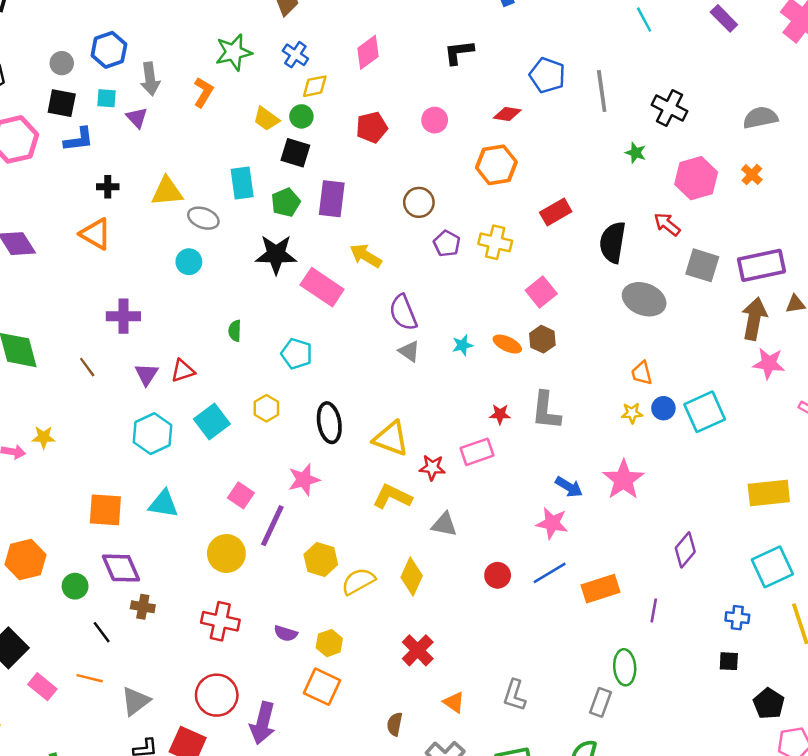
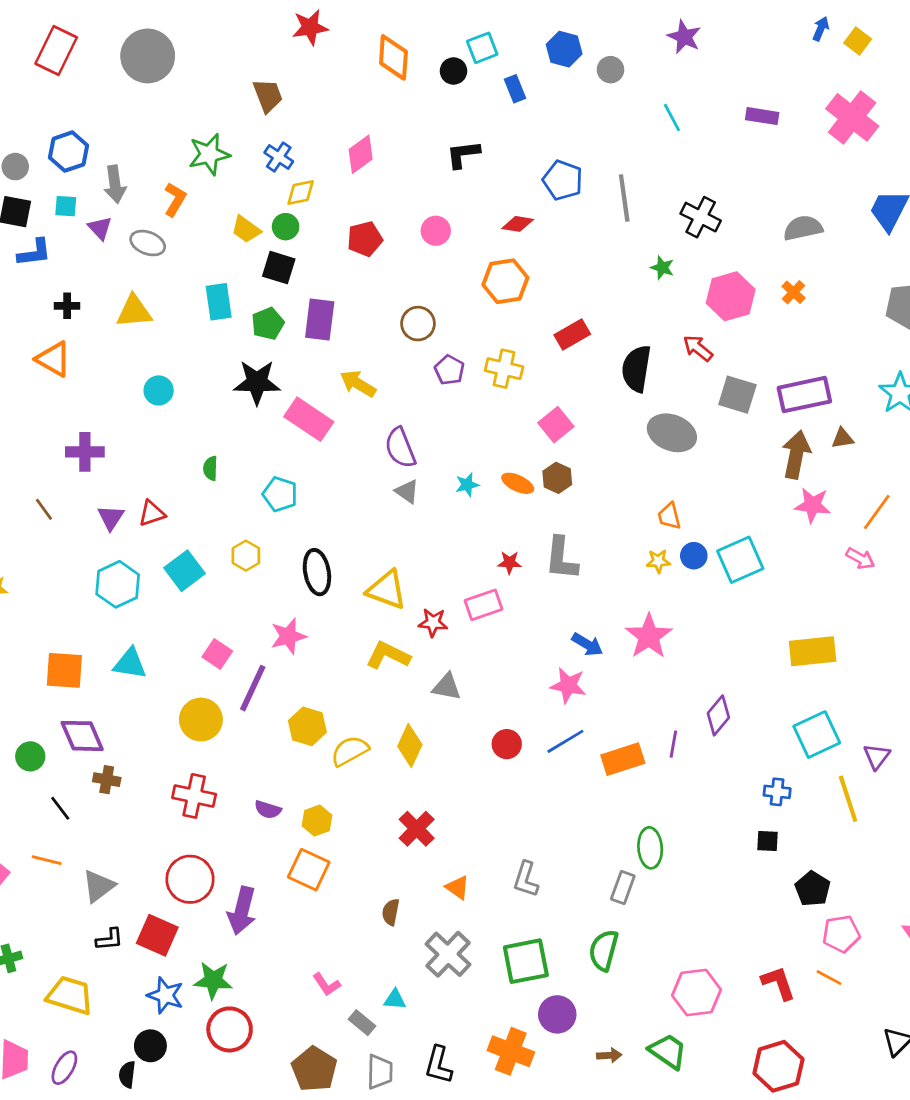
purple rectangle: (724, 18) -> (762, 116), turned -36
gray ellipse: (203, 218) -> (148, 243), moved
purple line: (654, 610) -> (673, 744), moved

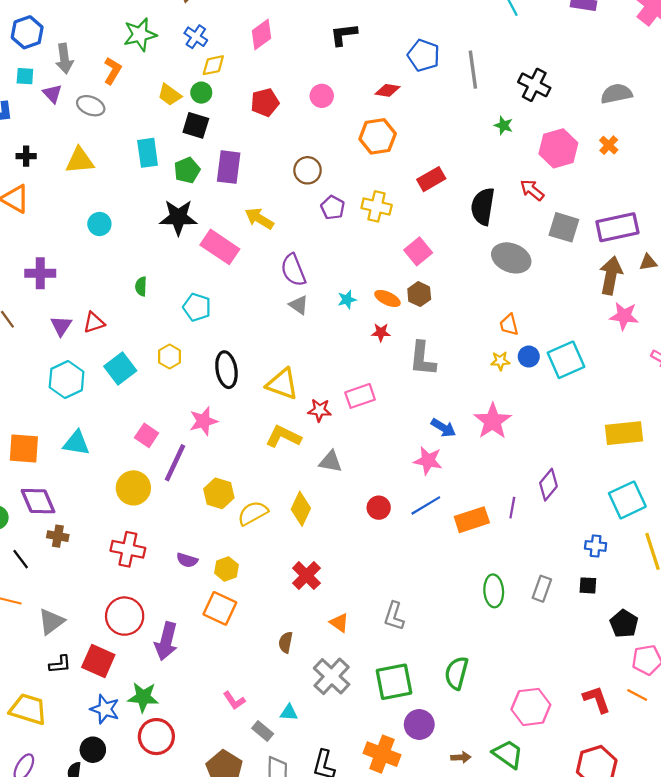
red star: (509, 563) -> (381, 332), moved
gray rectangle: (623, 887) -> (542, 589), moved

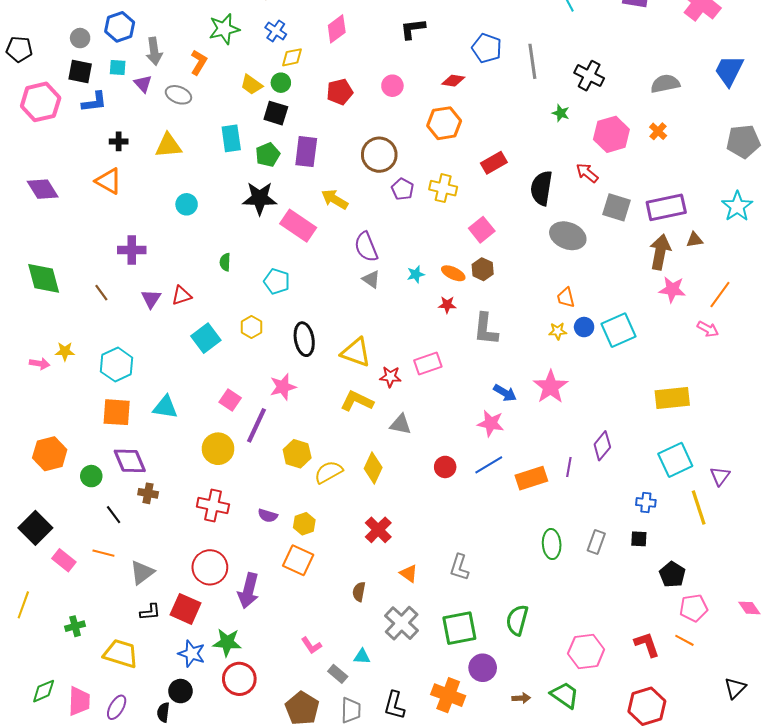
brown circle: (308, 170) -> (379, 155), size x1.4
cyan hexagon: (67, 380) -> (117, 365), moved

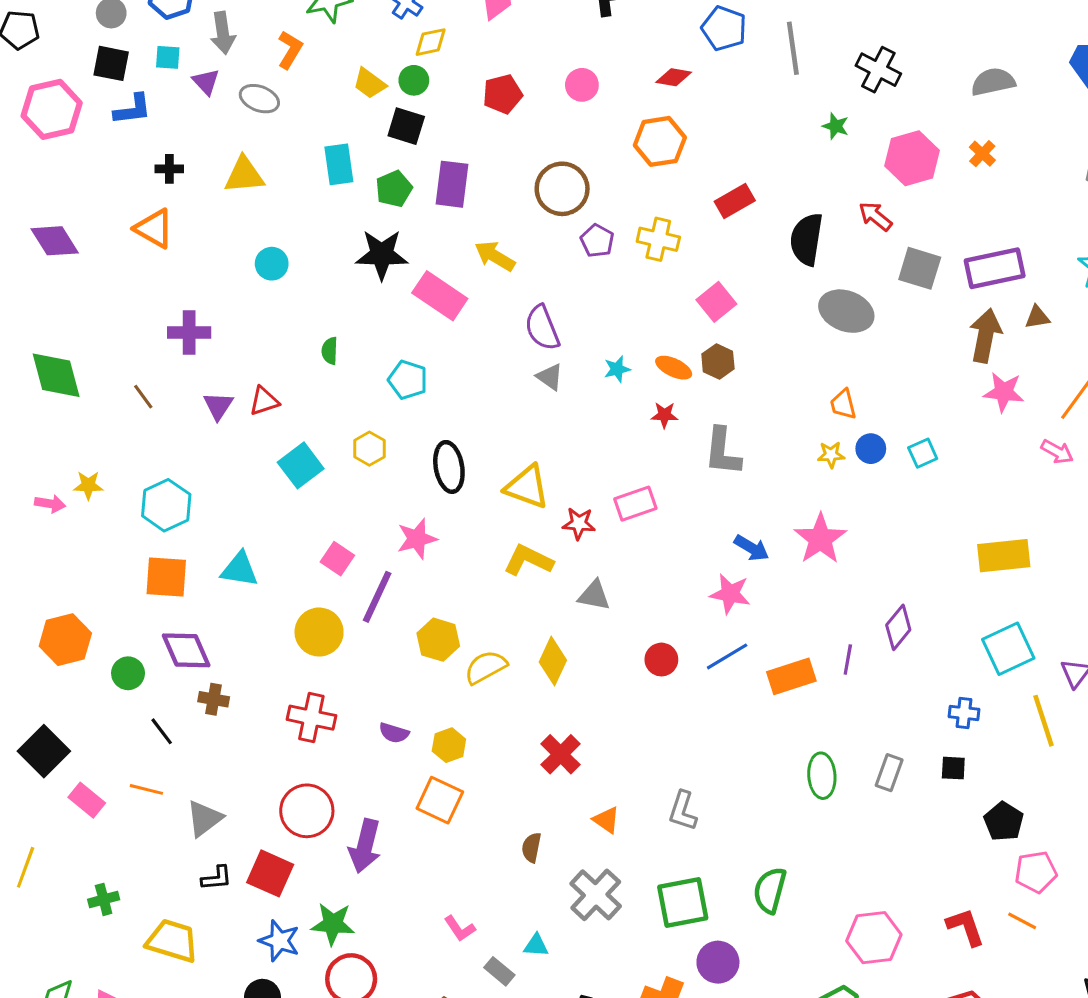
cyan square: (619, 330) -> (923, 453), size x0.6

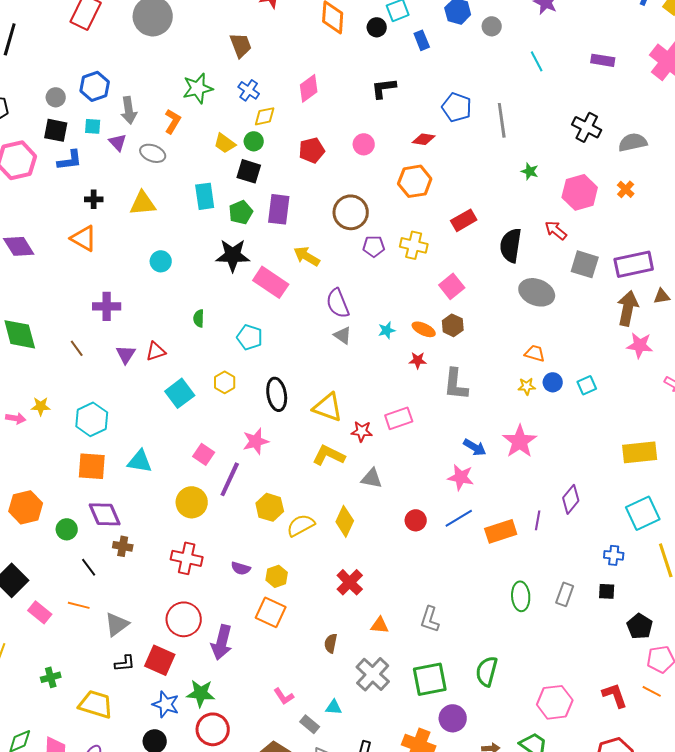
black cross: (878, 70) -> (587, 127), moved
purple pentagon: (597, 241) -> (374, 246), turned -30
orange trapezoid: (843, 404) -> (535, 353), turned 120
orange triangle: (606, 820) -> (380, 625), turned -30

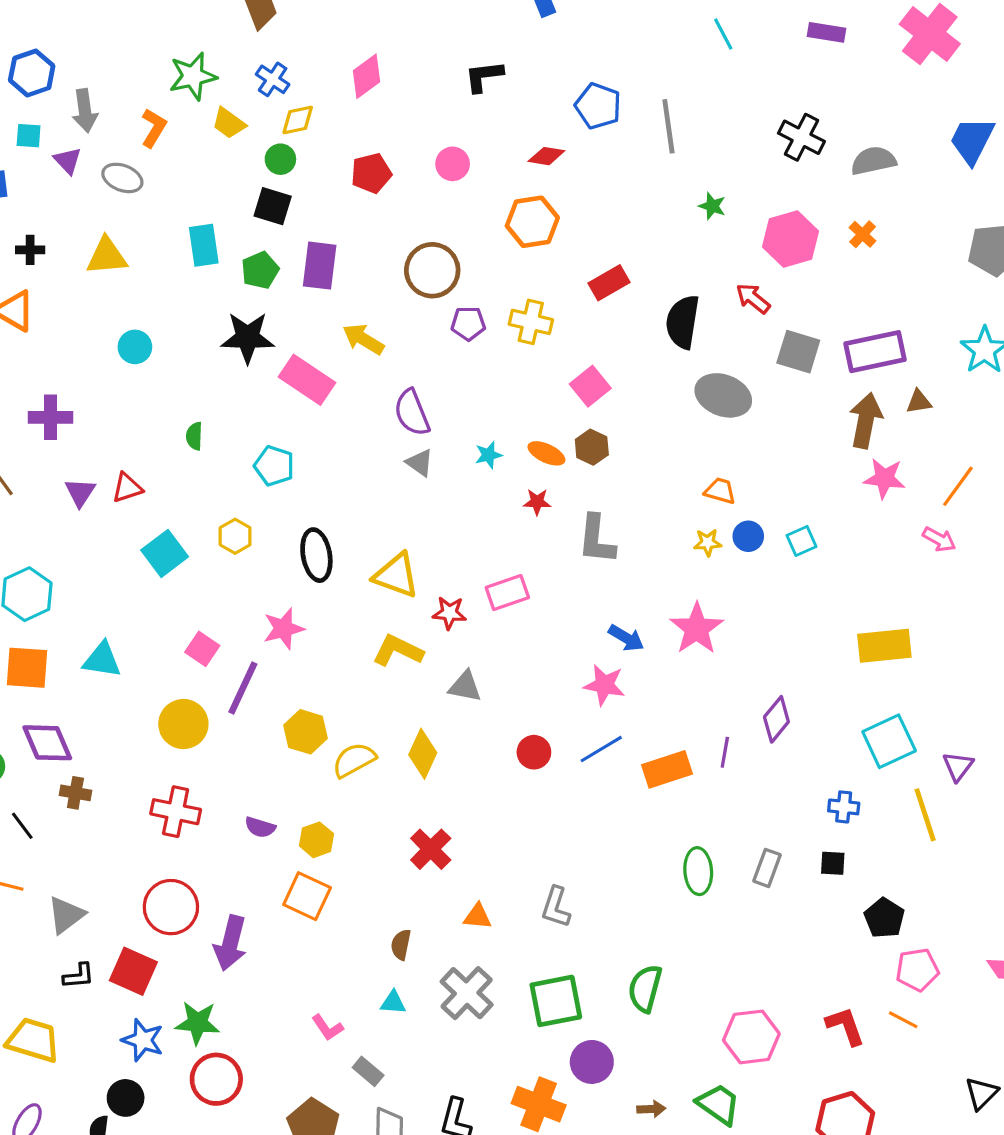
yellow trapezoid: (225, 143) -> (229, 123), moved
cyan triangle: (334, 707) -> (393, 1003), moved

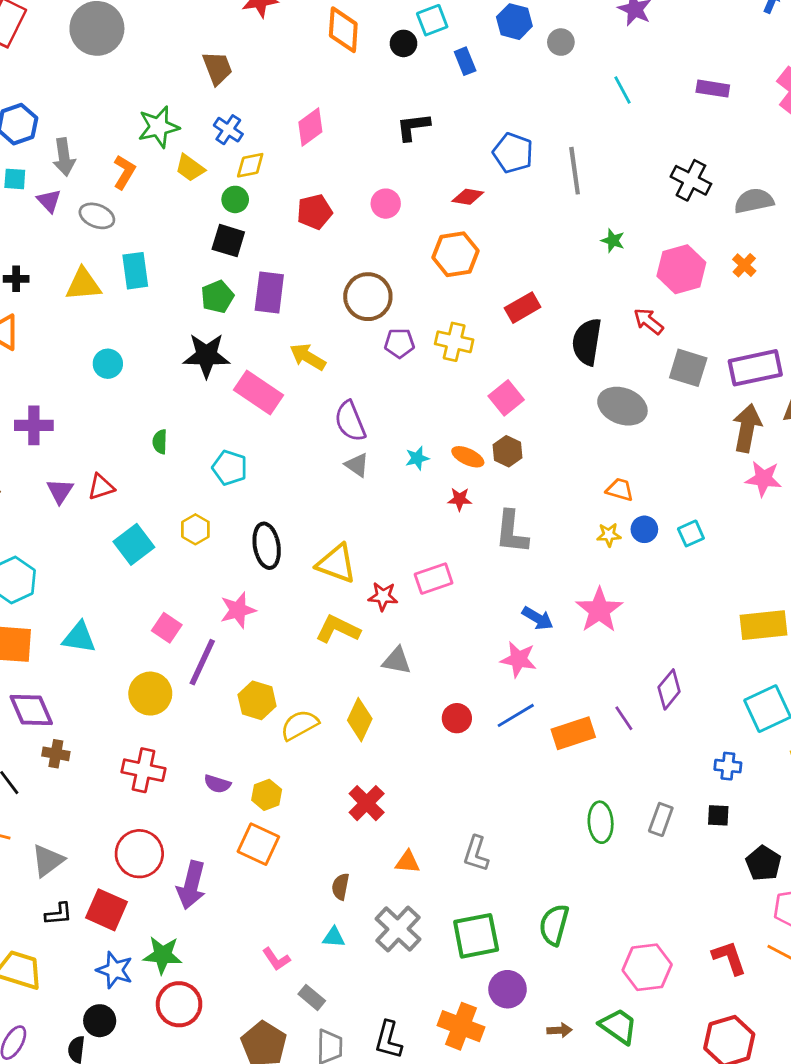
cyan rectangle: (204, 245) -> (135, 271), moved
purple line: (725, 752) -> (624, 718), turned -44

